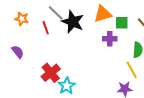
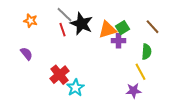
orange triangle: (103, 14) -> (107, 30), moved
green square: (122, 23) -> (122, 28), moved, turned -32
red line: (46, 28) -> (62, 30), moved

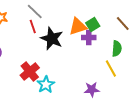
black star: (81, 24) -> (52, 39), moved
purple star: (133, 91) -> (92, 90), moved

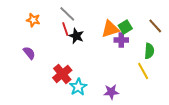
black star: (52, 39) -> (76, 36), moved, size x0.7
purple star: (92, 90) -> (111, 92), moved

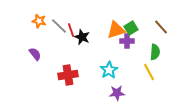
gray line: (67, 14) -> (59, 26), moved
red cross: (62, 74) -> (68, 75), turned 30
cyan star: (78, 87) -> (109, 70), moved

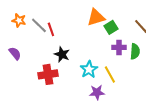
orange triangle: (116, 30) -> (96, 17), moved
black star: (82, 37) -> (62, 54), moved
purple cross: (127, 41) -> (119, 47), moved
yellow line: (149, 72) -> (110, 74), moved

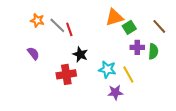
cyan star: (89, 69) -> (107, 69), turned -30

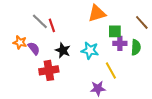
orange star: (37, 20) -> (20, 42), moved
green square: (129, 27) -> (115, 31), moved, turned 32
purple semicircle: (33, 53) -> (34, 48), moved
cyan star: (107, 69) -> (90, 50), moved

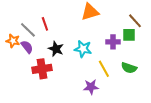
gray line: (40, 21) -> (28, 30), moved
green square: (115, 31) -> (129, 35), moved
green semicircle: (136, 47) -> (129, 68), moved, turned 105

